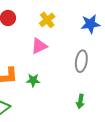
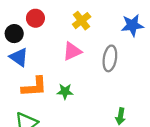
gray ellipse: (81, 61) -> (110, 58), moved

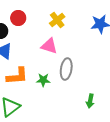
pink triangle: (72, 51) -> (49, 46), turned 42
gray ellipse: (110, 58) -> (66, 69), moved

